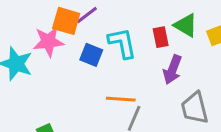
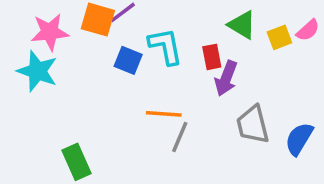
red rectangle: (161, 37) -> (212, 57), moved
pink star: (48, 42) -> (50, 32), moved

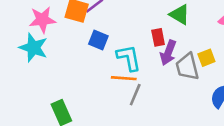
yellow square: (279, 37) -> (206, 58), moved
cyan L-shape: (166, 46) -> (129, 58), moved
gray trapezoid: (253, 125) -> (187, 67), moved

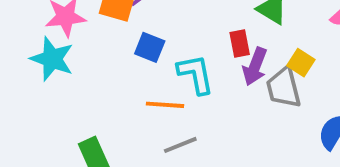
yellow square: (206, 58) -> (301, 63), moved, turned -36
orange line: (124, 78) -> (165, 105), moved
gray line: (135, 95) -> (180, 145), moved, turned 45

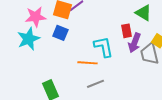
blue square: (150, 47) -> (60, 33), moved
cyan star: (52, 59) -> (28, 39), turned 30

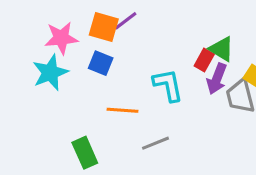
green triangle: (143, 13) -> (221, 49), moved
red rectangle: (126, 31) -> (204, 60), turned 40
orange line: (87, 63) -> (123, 110), moved

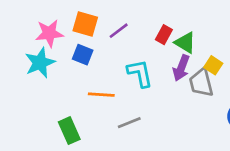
purple line: (126, 21) -> (119, 31), moved
red rectangle: (204, 60) -> (164, 35), moved

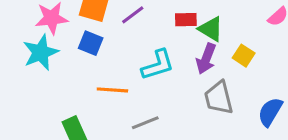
red rectangle: (164, 35) -> (186, 20), turned 60
cyan L-shape: (140, 73) -> (158, 65), turned 84
gray trapezoid: (201, 83) -> (219, 98), moved

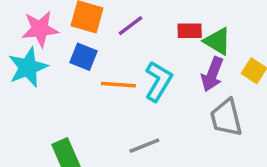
cyan L-shape: (158, 65) -> (158, 81), turned -42
orange line: (112, 90) -> (118, 85), moved

